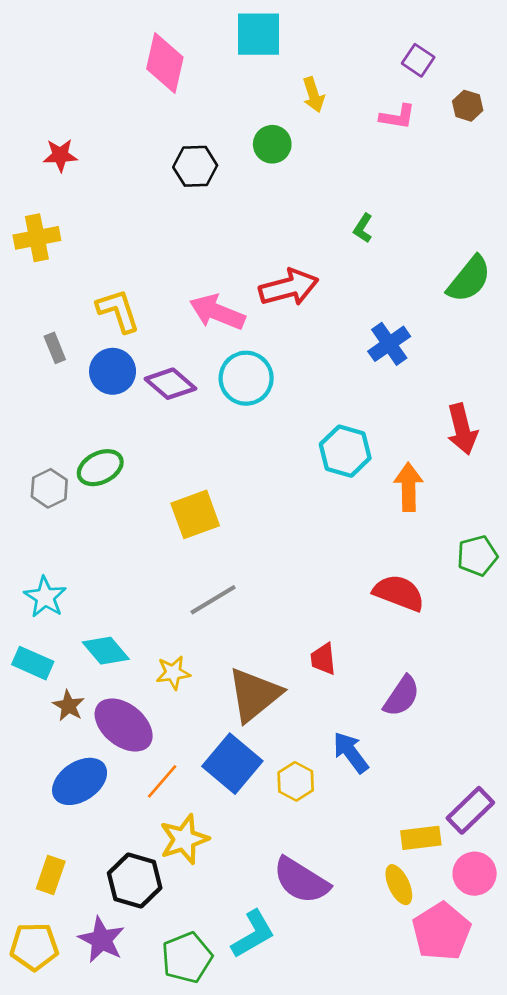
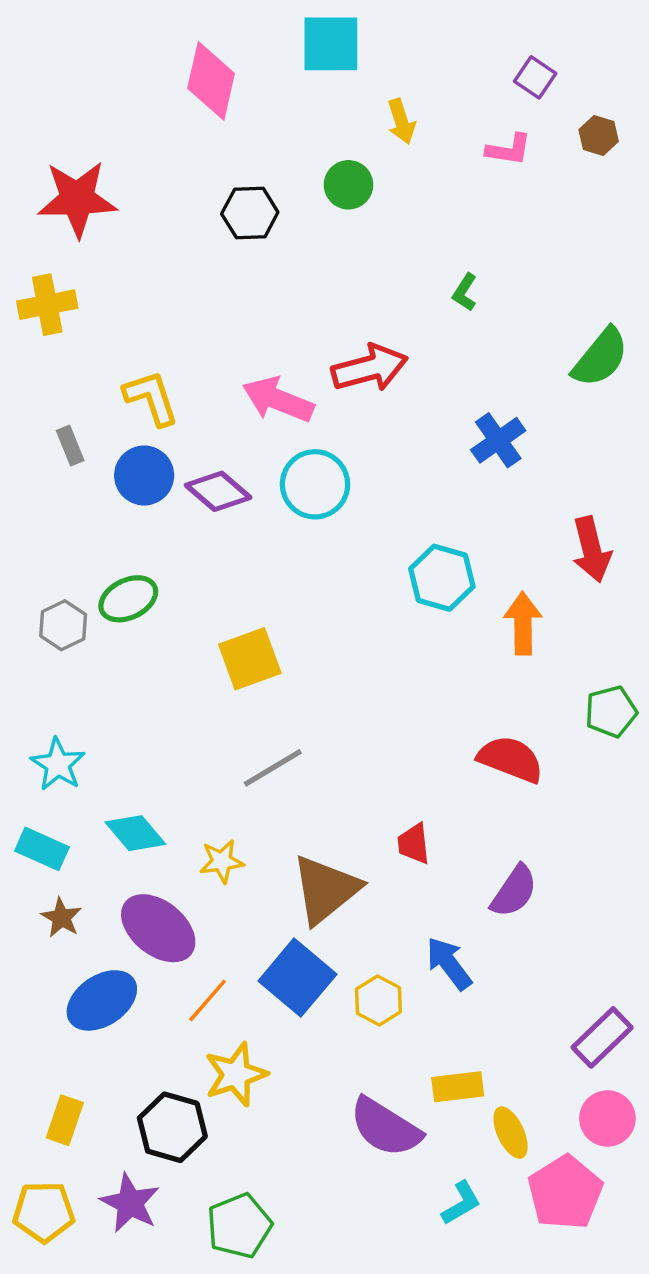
red star: (60, 155) -> (77, 199), size x1.8
brown star: (69, 706) -> (61, 918), moved
yellow rectangle: (421, 838) -> (458, 1087), moved
cyan L-shape: (253, 934) -> (461, 1203), moved, size x0.7

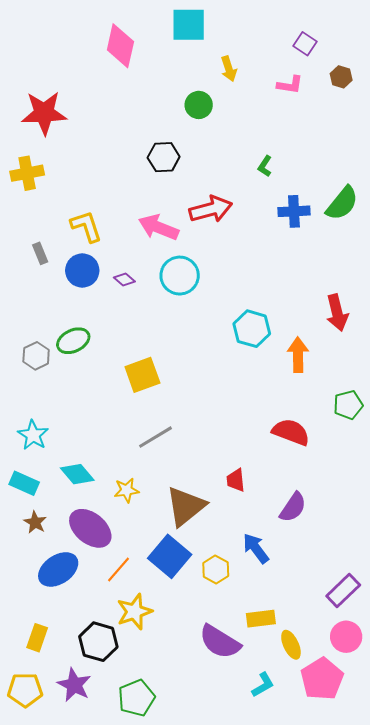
black hexagon: (250, 213) -> (164, 157), moved
blue cross: (498, 440) -> (294, 211), moved, turned 32
purple diamond: (218, 491) -> (124, 280), size x0.6

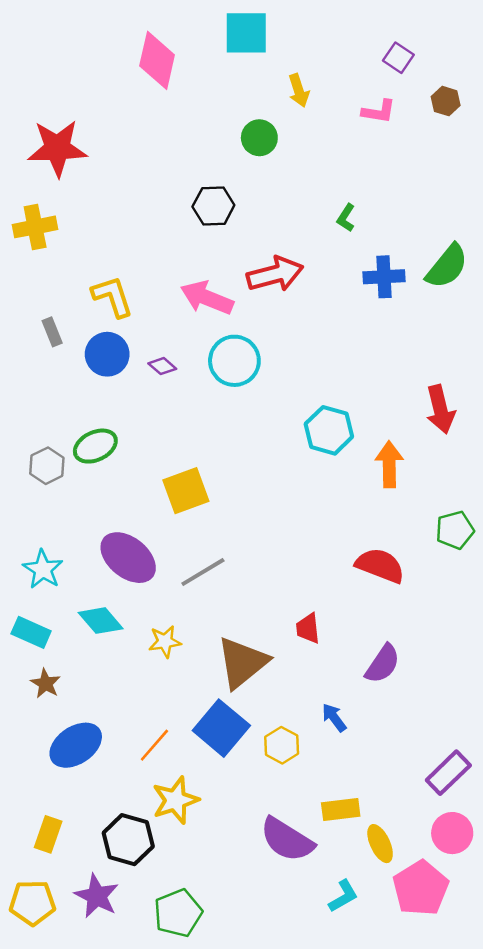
purple ellipse: (90, 528) -> (128, 558), moved
blue arrow: (256, 548) -> (334, 718), size x0.7

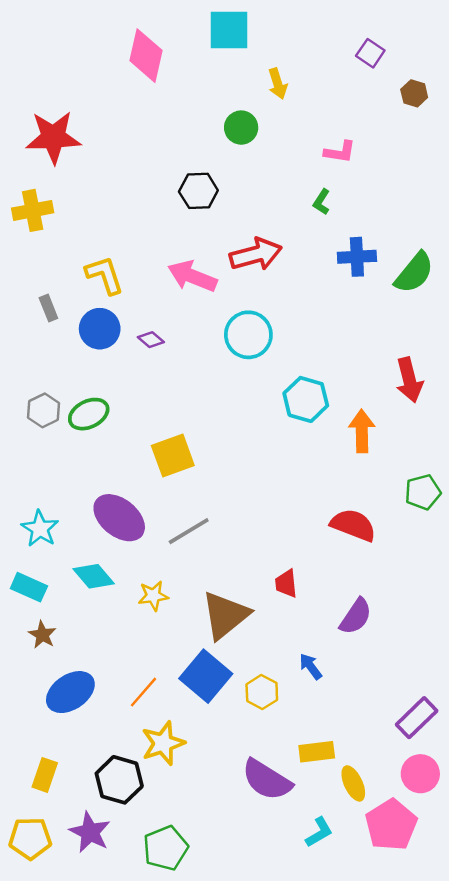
pink L-shape: (379, 112) -> (340, 152), moved
green semicircle: (447, 266) -> (414, 273), moved
cyan circle: (234, 361) -> (248, 335), moved
gray hexagon: (47, 466) -> (44, 410), moved

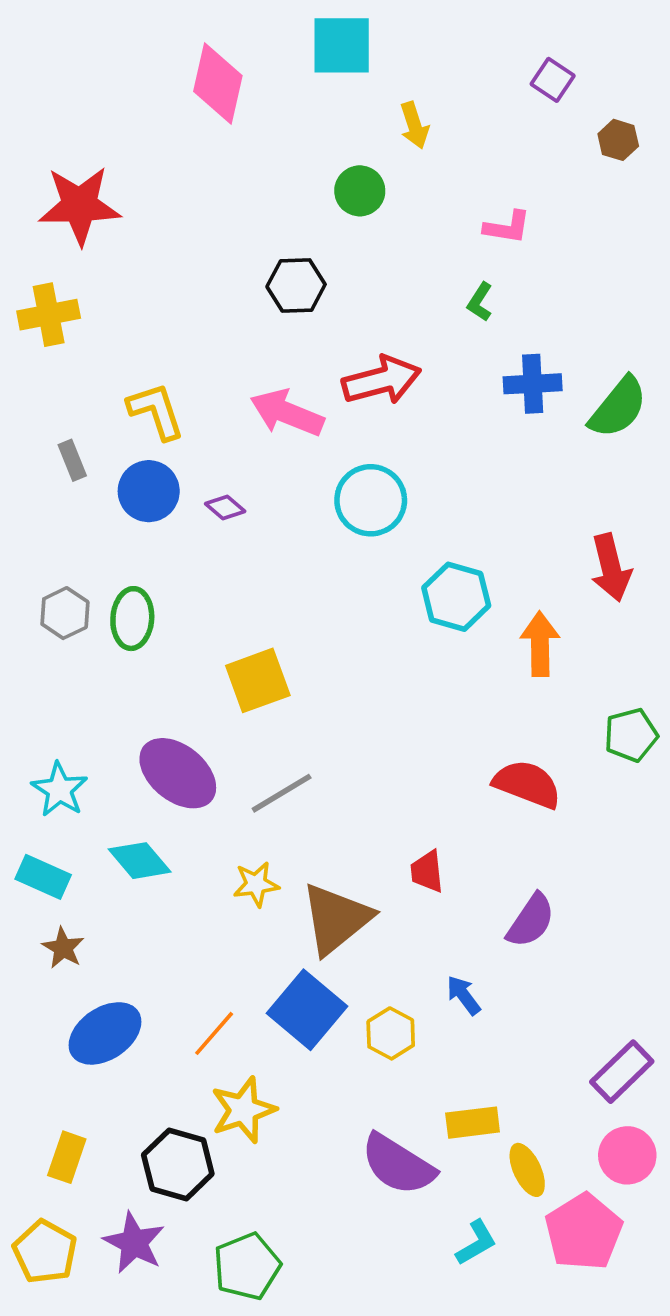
green ellipse: (89, 414) -> (132, 619), turned -60
yellow star: (153, 596) -> (256, 884), moved
yellow pentagon: (30, 838) -> (45, 1252), turned 30

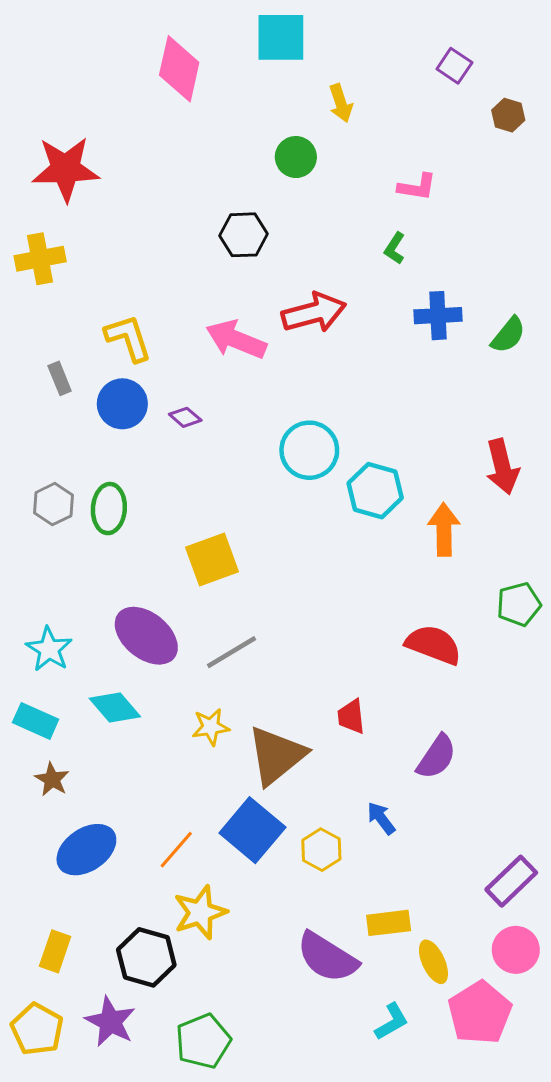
green semicircle: (618, 407) -> (508, 335), size x0.7
cyan circle: (371, 500) -> (309, 450), moved

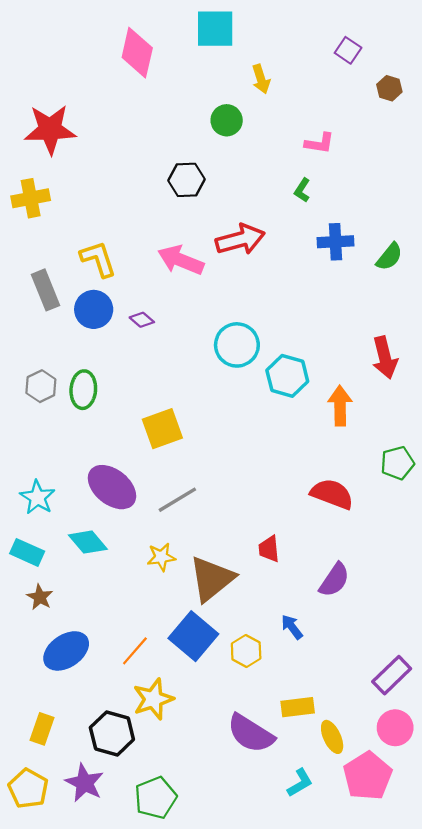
gray rectangle: (60, 378) -> (46, 290), size x1.6

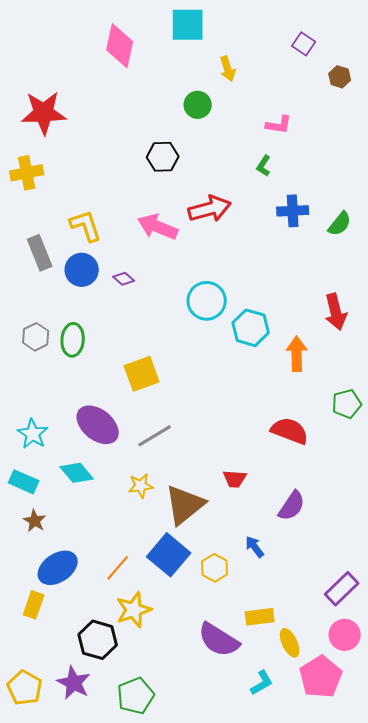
red trapezoid: (269, 549) -> (235, 479), turned -80
yellow rectangle: (42, 729) -> (34, 605), moved

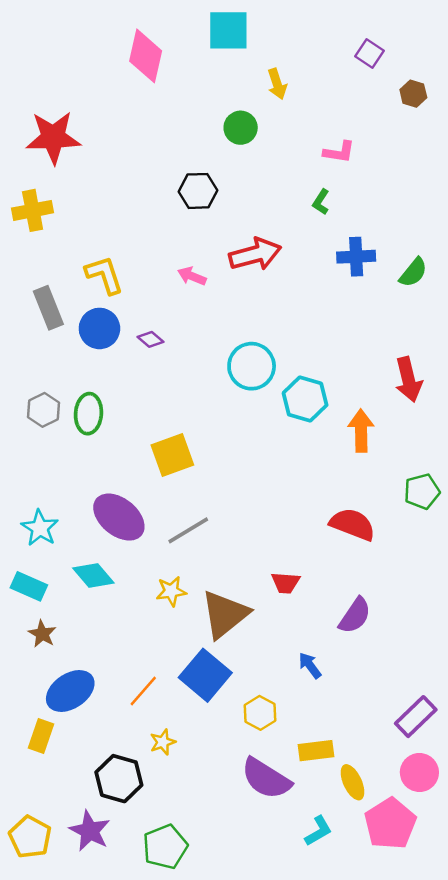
pink arrow: (158, 227) -> (192, 276), size x0.6
yellow hexagon: (215, 568) -> (260, 713), moved
yellow star: (134, 610) -> (163, 742), size x0.6

